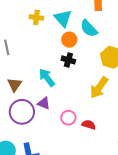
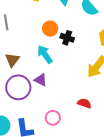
orange circle: (69, 40) -> (50, 29), moved
pink circle: (68, 118) -> (53, 118), moved

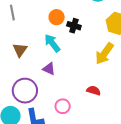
purple circle: (18, 87) -> (25, 91), moved

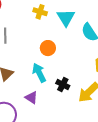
black cross: (74, 26) -> (63, 85), moved

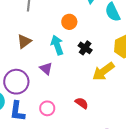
black cross: (63, 85) -> (85, 48), moved

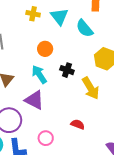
purple triangle: (46, 69) -> (34, 100), size x1.5
yellow arrow: (103, 71) -> (91, 88), turned -70

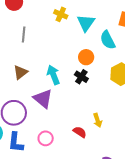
orange circle: (45, 49) -> (86, 57), moved
yellow arrow: (91, 88) -> (98, 120), moved, size x0.6

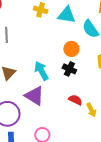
cyan triangle: (86, 23) -> (67, 15), turned -48
red semicircle: (80, 132) -> (75, 100), moved

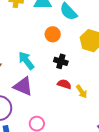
black cross: (69, 69) -> (61, 61), moved

